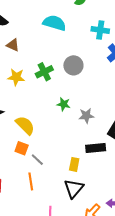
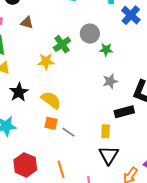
yellow star: (16, 77) -> (46, 61), moved
green star: (64, 104) -> (106, 50), moved
orange line: (31, 181) -> (61, 169), moved

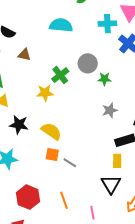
black star: (19, 92) -> (19, 125), turned -30
yellow rectangle: (106, 131) -> (117, 161), moved

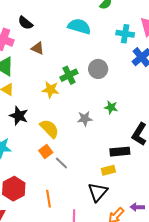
green star: (104, 79) -> (111, 107), moved
gray star: (110, 110) -> (85, 119), moved
orange square: (52, 155) -> (46, 152), turned 32
yellow rectangle: (117, 161) -> (108, 170), turned 64

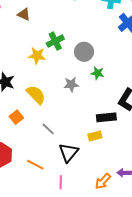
gray circle: (98, 69) -> (84, 52), moved
orange square: (46, 152) -> (16, 117), moved
black triangle: (98, 192) -> (69, 152), moved
orange line: (48, 199) -> (35, 165), turned -54

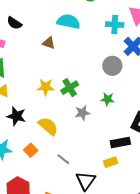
brown triangle: (24, 14) -> (49, 43), moved
green cross: (55, 41) -> (70, 88), moved
gray circle: (84, 52) -> (112, 66), moved

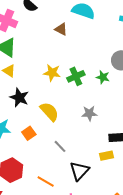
green star: (107, 99) -> (103, 77), moved
gray star: (82, 113) -> (89, 113), moved

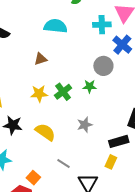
brown triangle: (61, 29) -> (41, 59), moved, turned -32
orange square: (29, 133) -> (33, 178), moved
yellow rectangle: (107, 156) -> (111, 162), turned -40

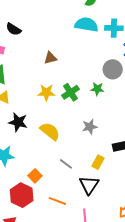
cyan semicircle: (55, 26) -> (86, 25), moved
yellow rectangle: (111, 162) -> (98, 162), moved

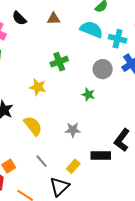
brown triangle: (50, 58) -> (54, 19), moved
gray circle: (113, 69) -> (103, 69), moved
green cross: (71, 92) -> (59, 62), moved

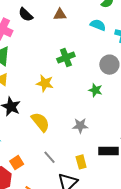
cyan semicircle: (91, 29) -> (98, 25), size x0.7
yellow rectangle: (73, 166) -> (81, 162), turned -56

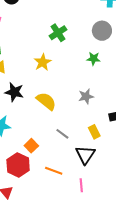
yellow star: (45, 83) -> (43, 62), turned -30

